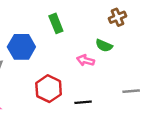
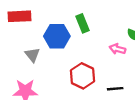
green rectangle: (56, 23) -> (82, 23), moved

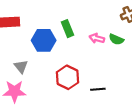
pink arrow: (117, 49) -> (97, 38), moved
gray triangle: (32, 55) -> (21, 66), moved

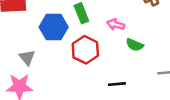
green semicircle: (116, 39) -> (135, 45), moved
red hexagon: (68, 77) -> (85, 50), moved

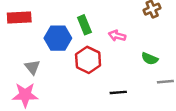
green semicircle: (135, 45) -> (150, 59), moved

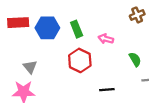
blue hexagon: (58, 38) -> (47, 28), moved
green semicircle: (150, 59) -> (135, 59), turned -144

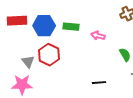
green rectangle: (77, 29) -> (71, 27), turned -63
red hexagon: (80, 60) -> (49, 55), moved

